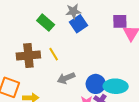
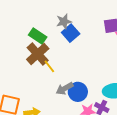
brown cross: (28, 56) -> (38, 54), moved, turned -30
blue circle: (96, 84) -> (78, 92), moved

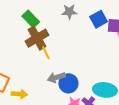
blue square: (71, 33) -> (99, 19), moved
green rectangle: (38, 36) -> (31, 19), moved

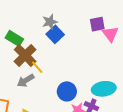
blue square: (99, 19) -> (55, 34), moved
gray arrow: (56, 77) -> (26, 81), moved

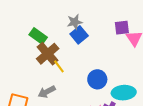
gray arrow: (26, 81) -> (47, 92), moved
blue circle: (67, 91) -> (97, 79), moved

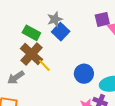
green rectangle: (38, 36) -> (31, 33), moved
gray arrow: (47, 92) -> (16, 78), moved

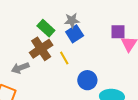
yellow line: (44, 65) -> (64, 58), moved

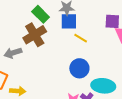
blue square: (75, 34) -> (69, 21), turned 30
yellow line: (64, 58) -> (81, 38), moved, turned -32

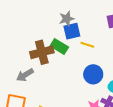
green rectangle: (41, 14) -> (59, 46), moved
brown cross: (35, 35) -> (42, 52), turned 30

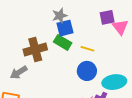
yellow line: (87, 45) -> (87, 49), moved
green rectangle: (59, 46) -> (63, 42), moved

